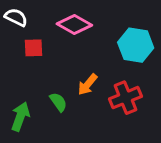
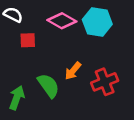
cyan hexagon: (136, 45) -> (97, 22), moved
green semicircle: (58, 102) -> (48, 85), size x1.5

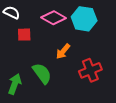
orange arrow: (73, 71) -> (63, 51), moved

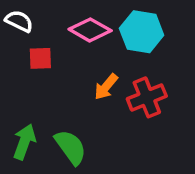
red cross: (90, 70) -> (147, 97), moved
green semicircle: (42, 73) -> (71, 147), moved

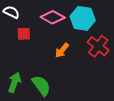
red cross: (147, 97) -> (98, 46), moved, turned -30

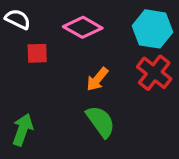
cyan hexagon: (83, 18) -> (153, 29), moved
green semicircle: (41, 86) -> (101, 122), moved

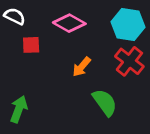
green semicircle: (101, 122) -> (105, 102), moved

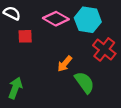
cyan hexagon: (128, 24) -> (88, 20), moved
orange arrow: (82, 67) -> (65, 64), moved

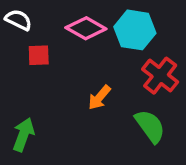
green semicircle: (84, 82) -> (150, 126), moved

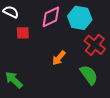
pink diamond: (86, 28) -> (51, 17), turned -55
green arrow: (23, 135) -> (14, 80), turned -66

